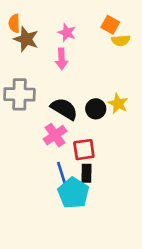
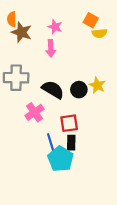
pink cross: (55, 135) -> (34, 112), moved

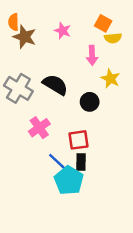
pink arrow: (51, 48) -> (92, 55), moved
gray cross: (16, 78) -> (18, 88), turned 30
yellow star: (97, 85) -> (110, 79), moved
black semicircle: (53, 90) -> (55, 85), moved
blue line: (51, 143) -> (58, 162), turned -30

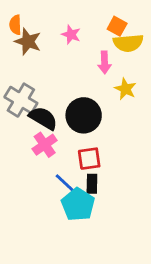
yellow semicircle: (113, 38) -> (128, 43), size x1.5
black semicircle: (55, 85) -> (43, 118), moved
black circle: (90, 102) -> (84, 115), moved, size x1.6

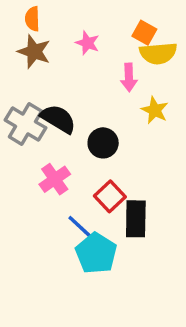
orange semicircle: (15, 25) -> (32, 19), moved
black circle: (84, 115) -> (103, 143), size x0.7
black semicircle: (43, 118) -> (58, 119), moved
red square: (89, 159) -> (110, 196), turned -35
black rectangle: (92, 184) -> (136, 219), moved, size x1.5

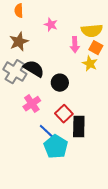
orange square: (144, 33) -> (96, 48), moved
brown star: (34, 52) -> (19, 42), moved, turned 30

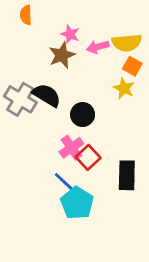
brown star: (19, 42) -> (62, 55), moved
pink arrow: (75, 45) -> (98, 47), moved, turned 77
pink cross: (32, 104) -> (71, 148), moved
black rectangle: (79, 127) -> (127, 175), moved

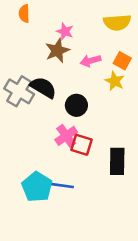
yellow semicircle: (127, 43) -> (117, 22), moved
pink arrow: (98, 47) -> (90, 61), moved
red square: (88, 157) -> (82, 145), turned -30
blue line: (65, 182) -> (62, 186), moved, turned -35
cyan pentagon: (77, 203) -> (37, 187), moved

